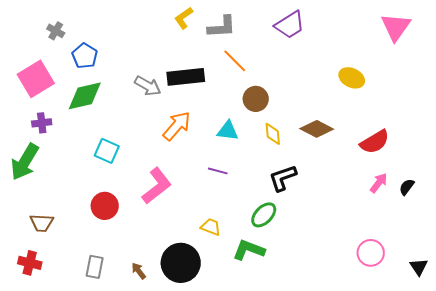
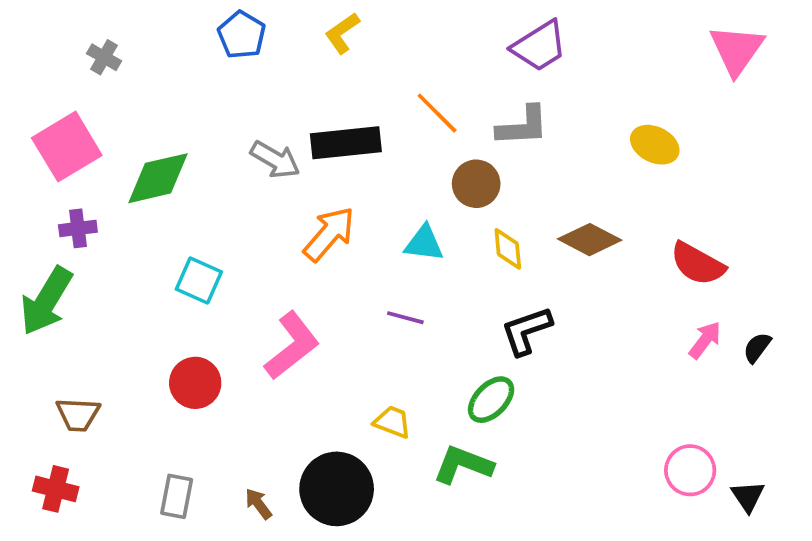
gray L-shape: (222, 27) -> (523, 126), moved
blue pentagon: (85, 56) -> (242, 35), moved
red semicircle: (375, 142) -> (698, 264), turned 60
black triangle: (419, 267) -> (748, 496), moved

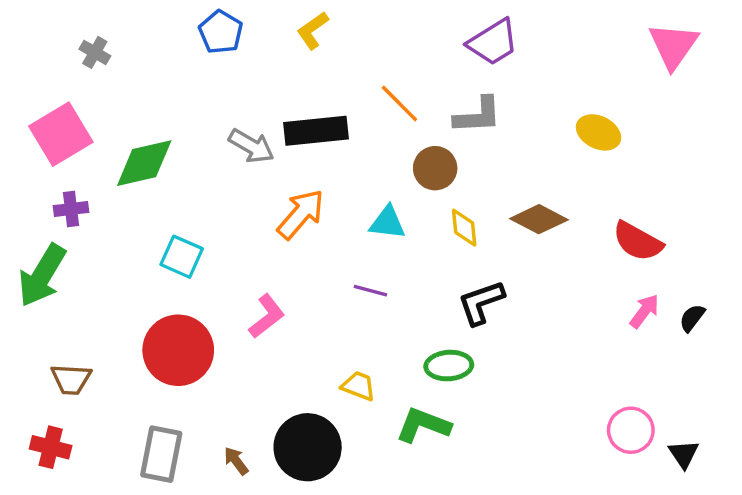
pink L-shape: (292, 346) -> (267, 316), size x0.7
red circle: (195, 383) -> (178, 350), size x1.5
green ellipse: (491, 400) -> (449, 366), turned 42
gray rectangle: (177, 496) -> (161, 454), size x1.4

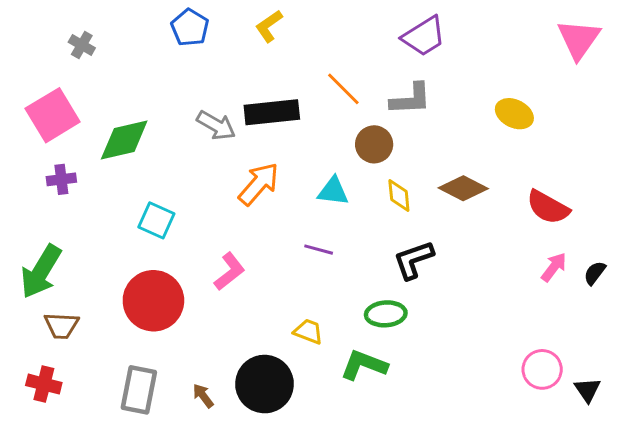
green arrow: (42, 275) -> (41, 272), moved

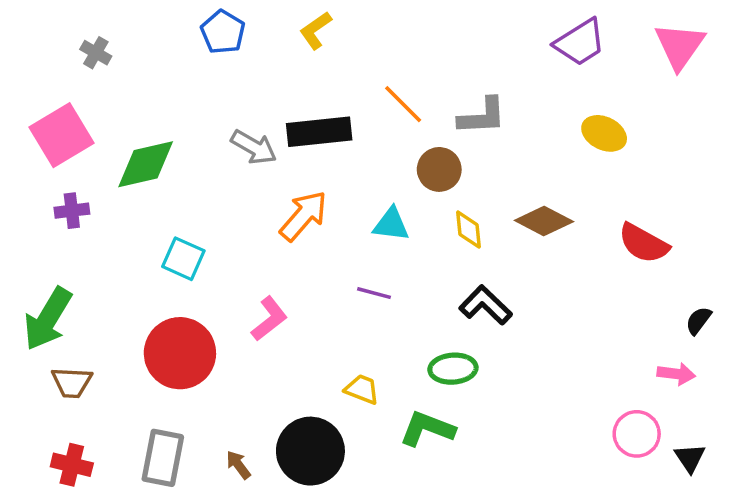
purple trapezoid: (424, 36) -> (580, 42), moved
black L-shape: (414, 260) -> (486, 305), turned 63
pink arrow: (554, 267) -> (676, 374), moved, turned 60
red cross: (44, 384) -> (72, 465), moved

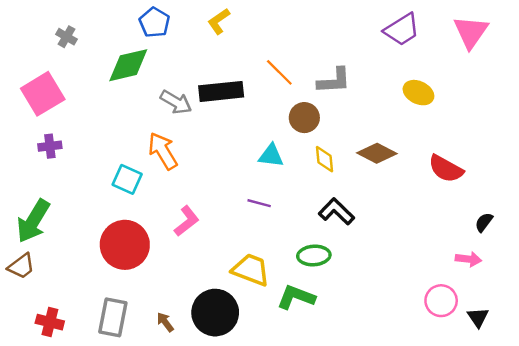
green diamond: (146, 164) -> (128, 65), moved
orange arrow: (304, 216) -> (163, 151), moved, turned -72
brown trapezoid: (72, 382) -> (21, 266), moved, turned -40
yellow trapezoid: (362, 389) -> (251, 270), size x1.6

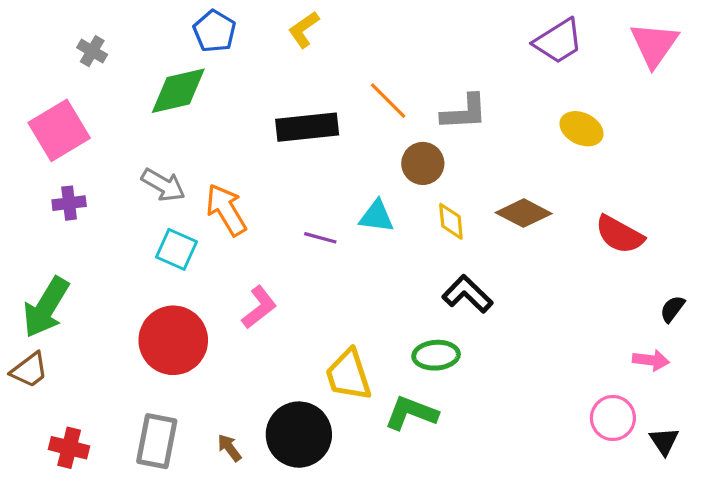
gray arrow: (176, 102) -> (163, 185), moved
purple line: (259, 203) -> (320, 238), moved
yellow trapezoid: (251, 270) -> (348, 375), turned -129

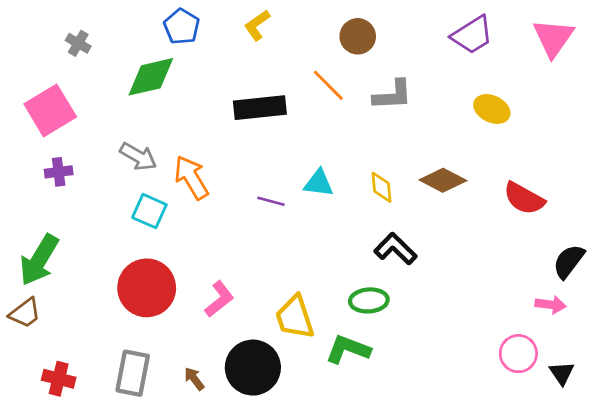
brown circle: (423, 163) -> (358, 36), moved
pink L-shape: (259, 307) -> (219, 299), moved
black semicircle: (672, 309) -> (569, 261), size x1.5

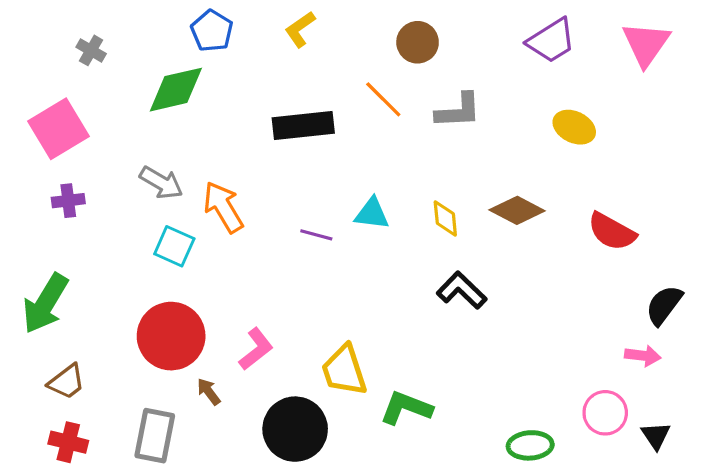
green ellipse: (369, 300) -> (530, 445), moved
brown trapezoid: (25, 313) -> (67, 382), moved
brown arrow: (194, 379) -> (209, 392), moved

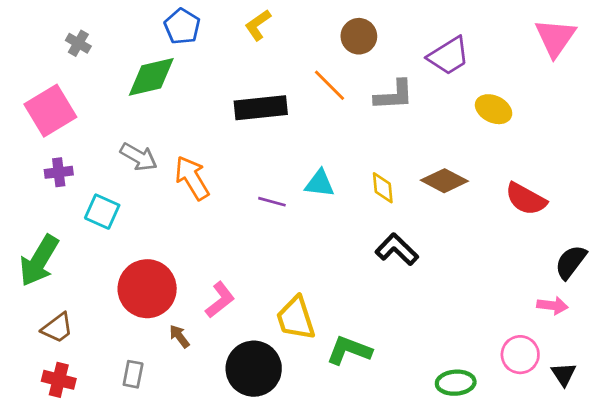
purple trapezoid: (551, 41) -> (449, 56), moved
cyan square: (174, 246) -> (102, 212), moved
gray rectangle: (155, 436) -> (133, 374), size x0.6

